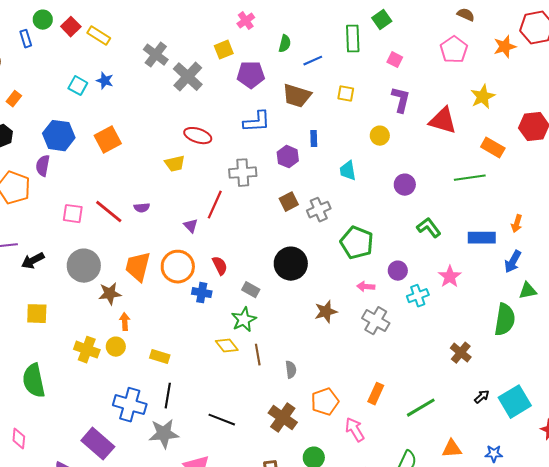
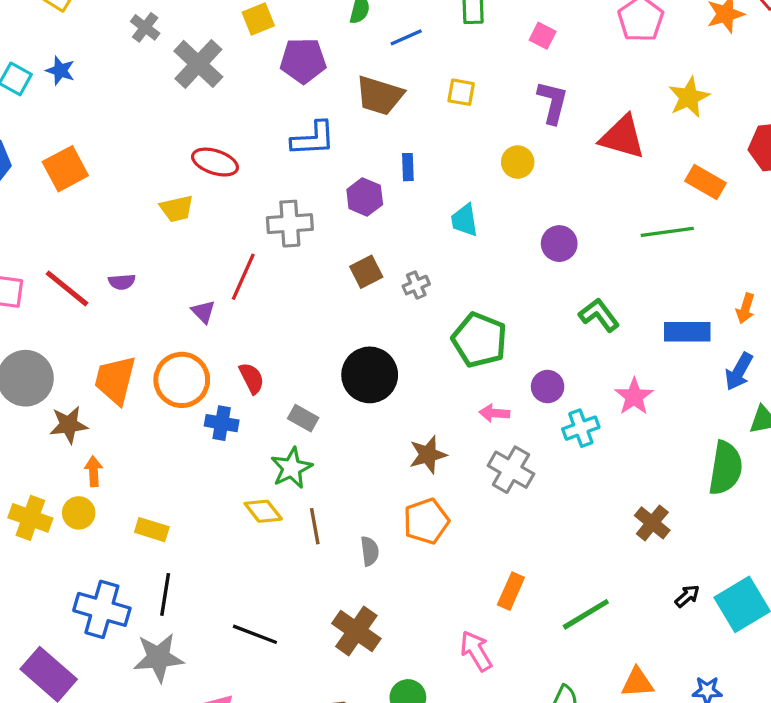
gray cross: (156, 55) -> (145, 27), size x0.7
gray cross: (319, 210) -> (416, 285), size x0.7
orange pentagon: (325, 402) -> (426, 521), moved

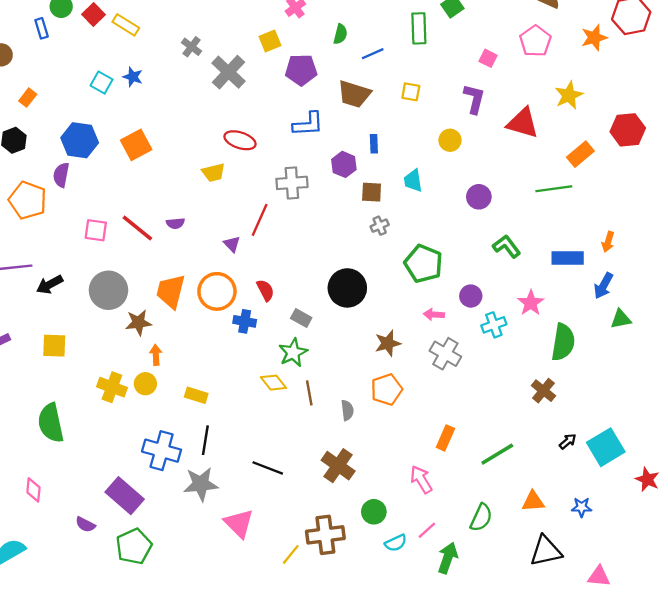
pink square: (543, 36) -> (488, 58), moved
orange rectangle: (706, 182) -> (580, 154), turned -70
brown square: (366, 272) -> (372, 192), moved, turned 30
green semicircle: (725, 468) -> (563, 342), moved

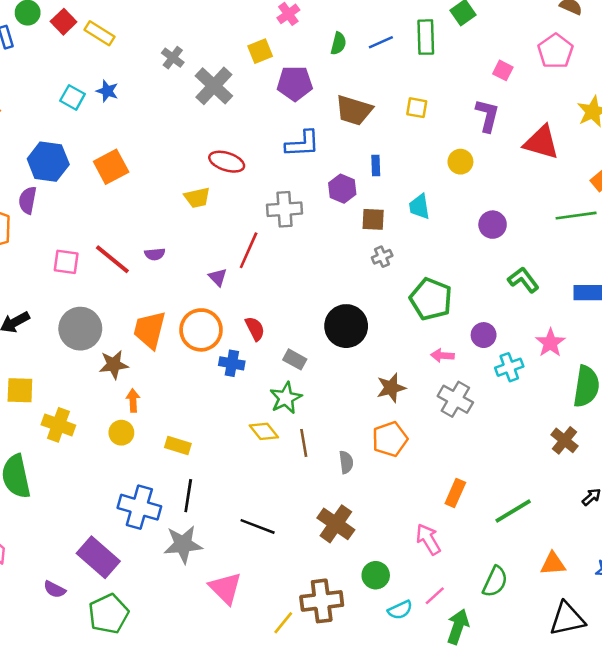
blue line: (373, 54) -> (381, 42), moved
yellow cross: (112, 387) -> (58, 425), moved

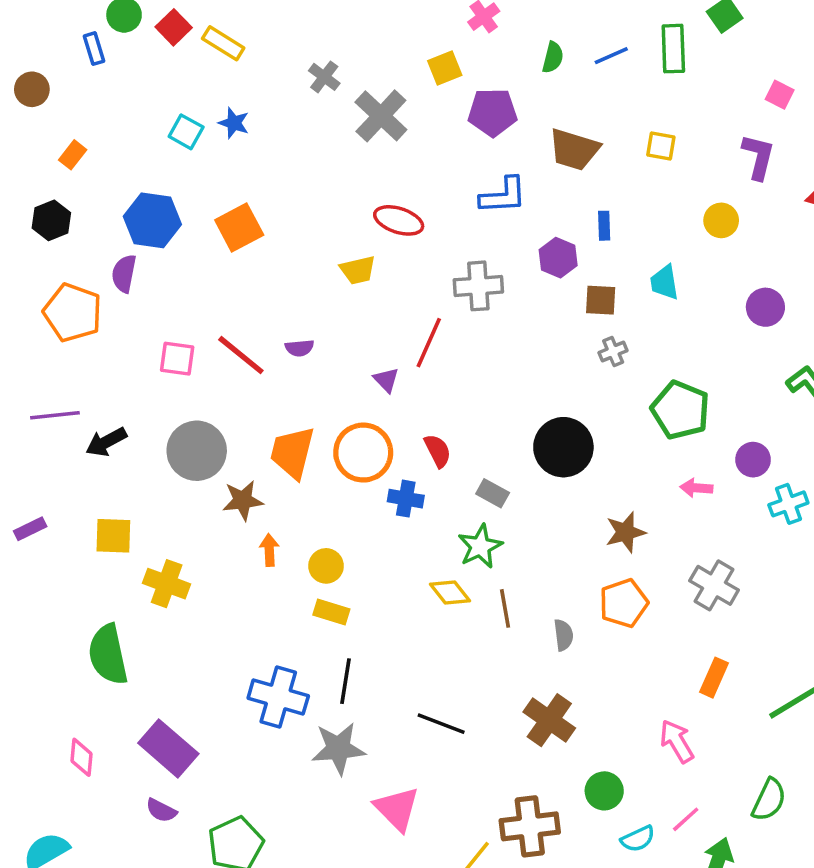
gray cross: (455, 399) -> (714, 585), moved
yellow circle: (121, 433) -> (326, 566), moved
purple rectangle: (98, 557) -> (168, 748), moved

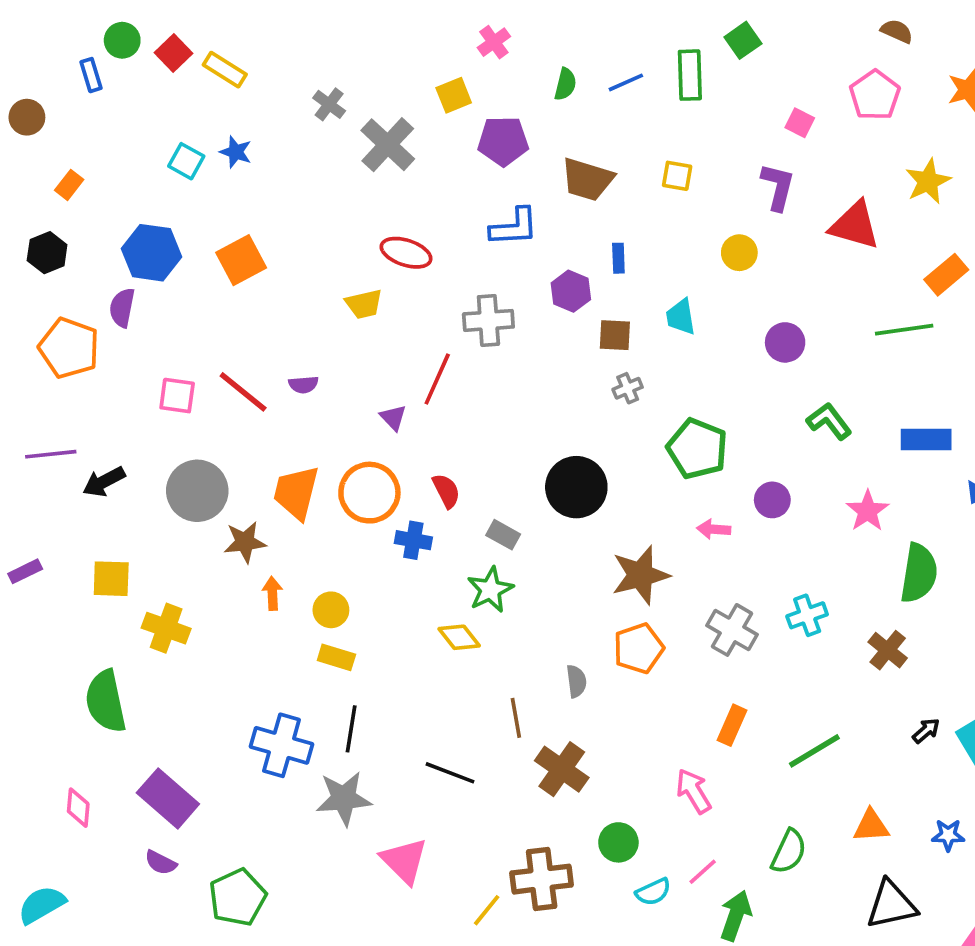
cyan cross: (788, 504) -> (807, 615), moved
brown star: (625, 532) -> (640, 575), size x1.4
brown line: (505, 608) -> (516, 718), moved

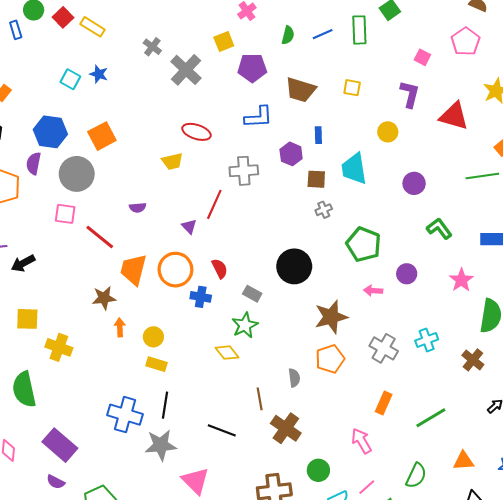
cyan trapezoid: (681, 317) -> (354, 169), size x1.5
red line: (243, 392) -> (100, 237), moved
gray circle: (197, 491) -> (77, 174), moved

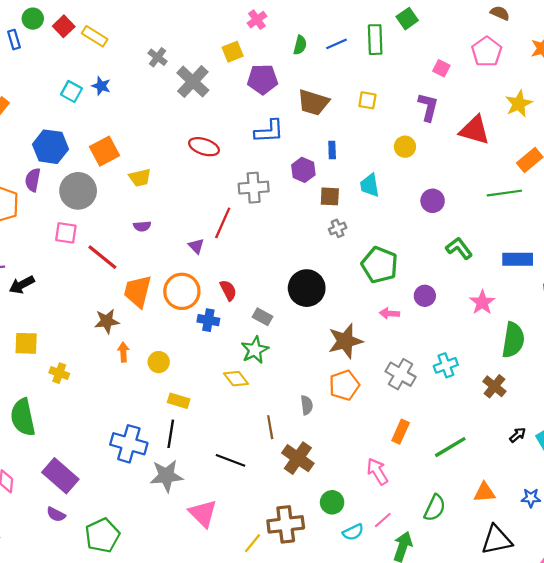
yellow trapezoid: (172, 161) -> (140, 178), moved
cyan trapezoid: (354, 169) -> (370, 185), size x0.7
yellow cross: (59, 347) -> (59, 373), size x0.7
yellow rectangle: (157, 364) -> (179, 401), moved

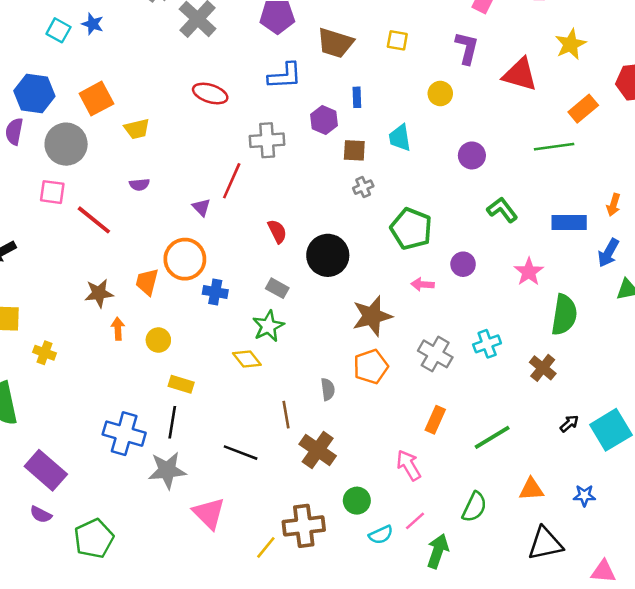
red semicircle: (228, 290) -> (277, 231), moved
orange trapezoid: (138, 291) -> (147, 282), moved, size x0.7

